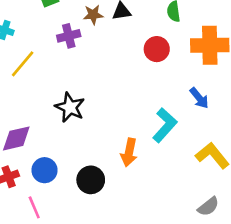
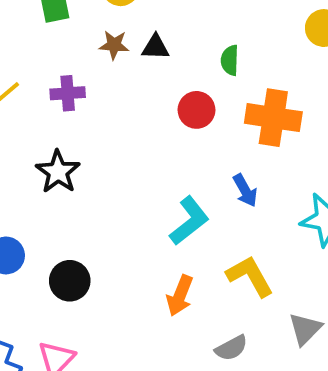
purple cross: (69, 36) -> (68, 93), moved
orange arrow: (129, 152) -> (180, 296), moved

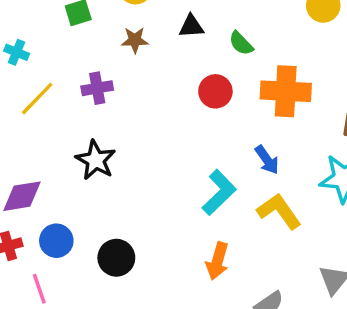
black triangle: (155, 47) -> (191, 26), moved
green semicircle: (230, 60) -> (241, 43), turned -40
yellow L-shape: (250, 276) -> (279, 211), moved

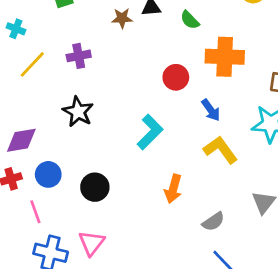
brown star: (135, 40) -> (122, 18), moved
red circle: (215, 91) -> (176, 77), moved
cyan L-shape: (219, 192) -> (150, 132), moved

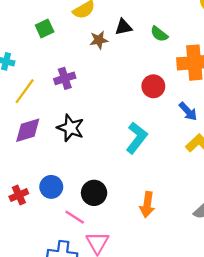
purple diamond: (21, 140) -> (28, 130), moved
orange arrow: (173, 189) -> (147, 205), moved
pink line: (35, 212) -> (75, 217), moved, turned -30

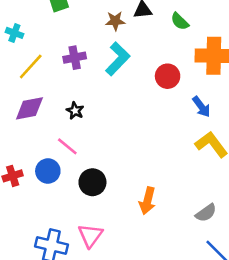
black star: (71, 128) -> (75, 111), size x0.6
cyan L-shape: (137, 138) -> (118, 59), moved
pink line: (75, 217) -> (67, 146), moved

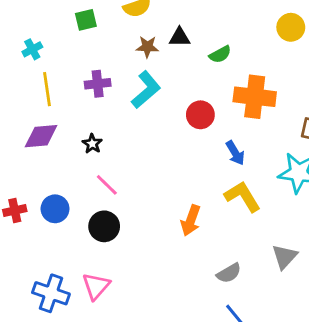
green semicircle: (180, 21) -> (220, 54), turned -78
cyan cross: (14, 33) -> (32, 49), turned 36
yellow line: (31, 67) -> (47, 89), turned -56
pink line: (67, 146) -> (107, 185), moved
orange arrow: (147, 201) -> (191, 220), moved

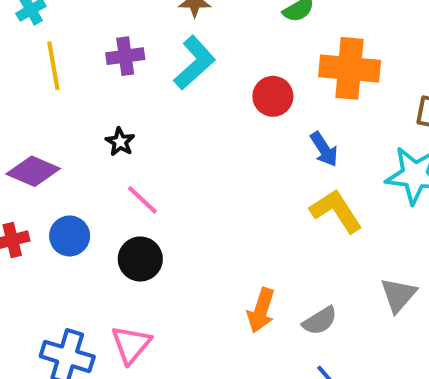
purple diamond: (41, 136) -> (33, 171), moved, turned 30
orange arrow: (191, 220) -> (261, 310), moved

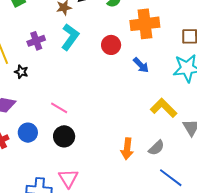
black star: (120, 142) -> (21, 72), moved
yellow L-shape: (336, 211) -> (164, 108), moved

